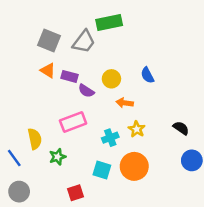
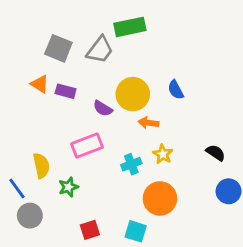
orange triangle: (48, 70) -> (40, 84), moved
purple rectangle: (69, 76) -> (66, 91), moved
yellow circle: (111, 79) -> (133, 94), size x1.5
cyan square: (102, 170) -> (136, 231), moved
gray circle: (19, 192) -> (30, 216), moved

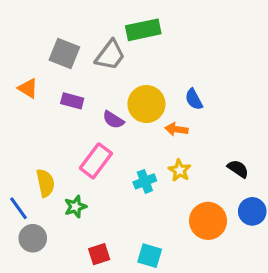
orange triangle: (40, 84) -> (28, 88), moved
orange arrow: (148, 123) -> (176, 129), moved
pink rectangle: (87, 146) -> (96, 161), turned -32
orange circle: (160, 198) -> (208, 221), moved

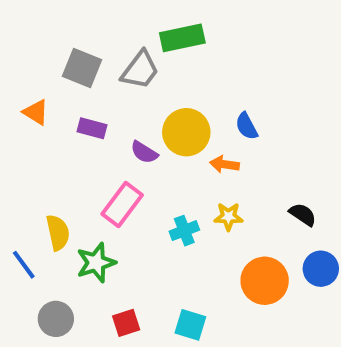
yellow star: (180, 170) -> (228, 217), turned -30
green star: (75, 207) -> (96, 263), size x1.4
gray circle: (33, 238) -> (56, 319), moved

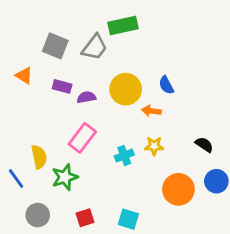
purple semicircle: (144, 152) -> (86, 97), moved, turned 138

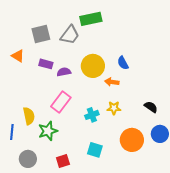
gray square: (55, 46) -> (41, 34), turned -36
blue line: (16, 178) -> (12, 132), turned 42
cyan square: (128, 219) -> (95, 150), moved

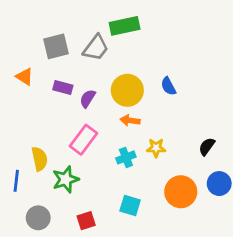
purple semicircle: (64, 72) -> (88, 99), turned -48
orange arrow: (112, 82) -> (130, 120), moved
black semicircle: (151, 107) -> (207, 147), turned -88

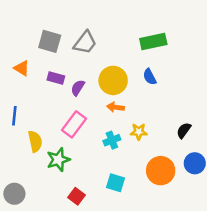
green rectangle: (125, 26) -> (153, 41), moved
gray square: (56, 46) -> (50, 41), turned 30
blue line: (16, 181) -> (14, 116), moved
gray circle: (38, 218) -> (14, 194), moved
red square: (86, 221) -> (77, 196), turned -35

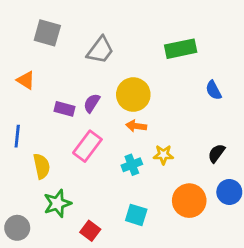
gray square: (50, 41) -> (47, 33), moved
blue semicircle: (150, 77) -> (214, 90), moved
purple rectangle: (56, 78) -> (64, 109), moved
green star: (58, 160) -> (57, 203), moved

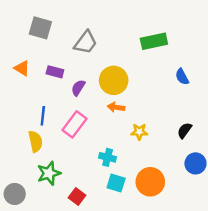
purple rectangle: (64, 109) -> (55, 72), moved
blue line: (17, 136) -> (43, 116), moved
cyan cross: (132, 165) -> (108, 157), moved, turned 35
orange circle: (189, 201) -> (150, 182), moved

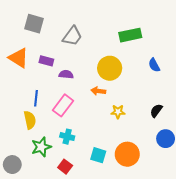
orange triangle: (22, 68) -> (18, 58), size x1.5
yellow circle: (114, 80) -> (110, 68), moved
purple semicircle: (78, 88) -> (66, 74), turned 64
cyan cross: (108, 157) -> (67, 137), moved

